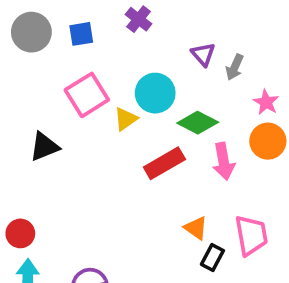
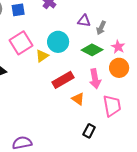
purple triangle: (203, 54) -> (84, 21), turned -40
green diamond: (198, 123) -> (92, 50), moved
orange triangle: (196, 228) -> (78, 99), moved
pink trapezoid: (251, 235) -> (112, 106), moved

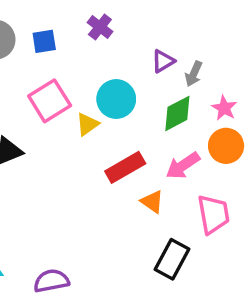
purple triangle: (84, 21) -> (163, 61), turned -40
green diamond: (92, 50) -> (177, 113), turned -55
pink arrow: (95, 79) -> (183, 166), turned 66
black rectangle: (89, 131) -> (172, 259), size x1.5

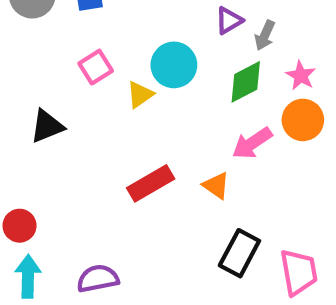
pink square: (50, 101) -> (96, 67), size x0.7
red rectangle: (125, 167) -> (151, 183), moved
pink trapezoid: (213, 214) -> (299, 272), moved

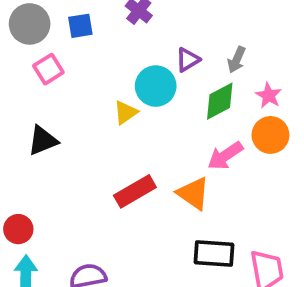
purple triangle: (229, 21) -> (188, 60), moved
pink square: (96, 67) -> (48, 69), moved
orange triangle: (216, 185) -> (193, 193), size x1.4
black rectangle: (239, 253) -> (214, 254), turned 66

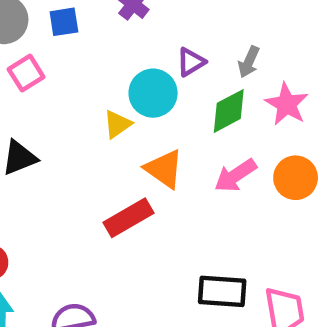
pink star: (269, 95) -> (287, 104), size x1.4
orange circle: (270, 135) -> (296, 178), moved
orange triangle: (193, 193) -> (164, 169), moved

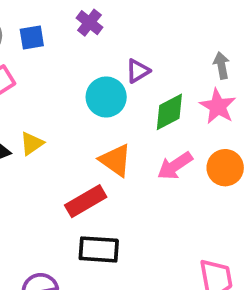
gray arrow: (249, 62) -> (221, 65), moved, turned 145
yellow triangle: (117, 124) -> (32, 143), moved
black rectangle: (222, 291) -> (99, 249), moved

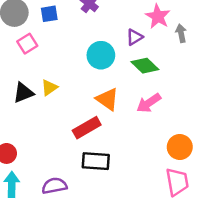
purple triangle: (138, 71) -> (135, 37), moved
pink star: (218, 106) -> (158, 16), moved
green diamond: (169, 112) -> (145, 66), turned 72
orange circle: (225, 168) -> (180, 147), moved

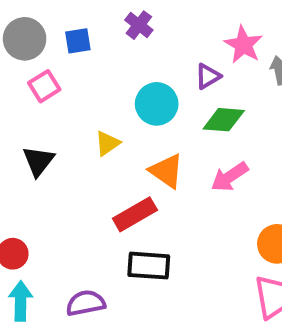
green diamond: (145, 66) -> (224, 120), turned -40
yellow triangle: (49, 88) -> (107, 143), moved
black triangle: (23, 93) -> (38, 161), turned -30

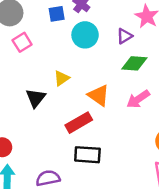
blue square: (78, 41) -> (57, 14), moved
cyan circle: (157, 104) -> (85, 35), moved
black triangle: (38, 161) -> (36, 98), moved

